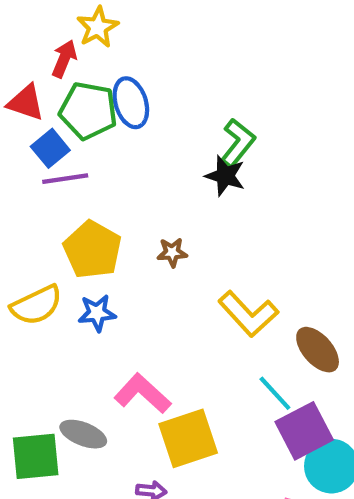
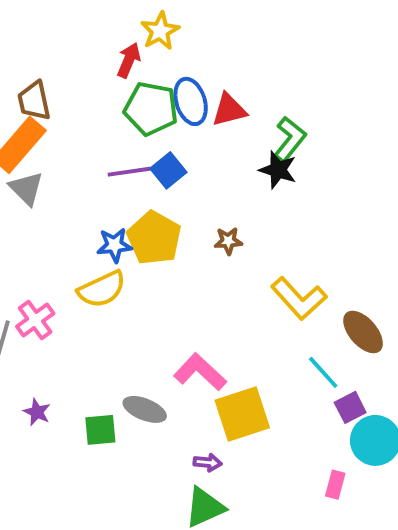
red triangle: (26, 103) -> (229, 110), moved, turned -33
blue square: (50, 148) -> (168, 170), moved
blue star: (97, 313) -> (115, 245), moved
purple square: (304, 431) -> (350, 407), size x0.6
green square: (36, 456) -> (100, 430), size x0.7

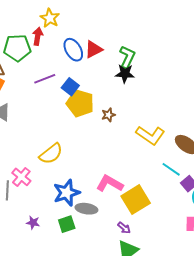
green pentagon: (151, 109) -> (17, 48), moved
purple line: (129, 172) -> (45, 79), moved
yellow pentagon: (154, 238) -> (80, 103), moved
blue star: (115, 245) -> (67, 193), moved, size x1.5
purple arrow: (208, 463) -> (124, 228), turned 48

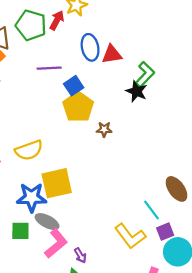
yellow L-shape: (150, 135) -> (130, 236), moved
pink L-shape: (110, 184) -> (56, 244), moved, turned 92
yellow square: (136, 200) -> (57, 183), moved

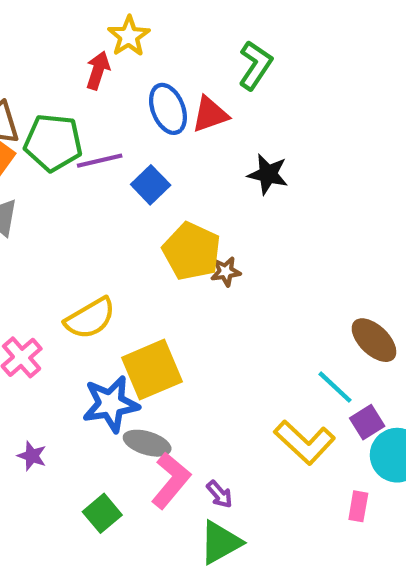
green pentagon: (31, 25) -> (53, 143), moved
green L-shape: (145, 74) -> (255, 65), moved
yellow pentagon: (78, 107) -> (192, 251), moved
brown star: (104, 129) -> (226, 272), moved
green square: (20, 231) -> (102, 513), moved, turned -30

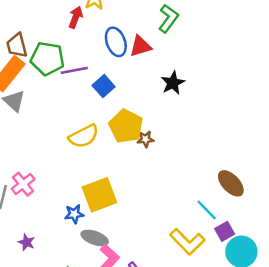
black star: (268, 174) -> (173, 83), turned 30
yellow semicircle: (90, 318) -> (84, 136), moved
blue star: (111, 404) -> (74, 214), size x0.6

